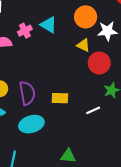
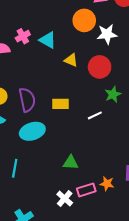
cyan triangle: (49, 25) -> (48, 40), moved
yellow triangle: (83, 45) -> (71, 60), moved

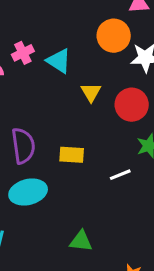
yellow triangle: (71, 60) -> (91, 92), turned 32

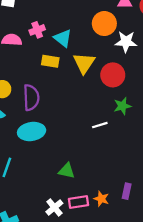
yellow triangle: (91, 92) -> (84, 63), size x1.5
yellow rectangle: (72, 155) -> (50, 61), moved

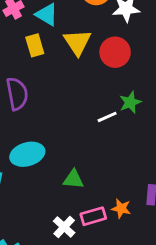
yellow rectangle: (50, 61) -> (35, 45), turned 72
green star: (122, 106) -> (130, 102), moved
cyan ellipse: (32, 131) -> (27, 154), moved

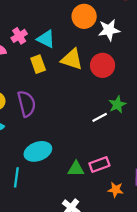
yellow triangle: (77, 42) -> (72, 59), turned -35
pink rectangle: (93, 216) -> (99, 164), moved

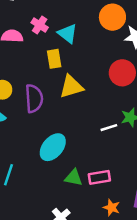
pink cross: (19, 36) -> (40, 25), turned -35
yellow triangle: (72, 59) -> (71, 87), moved, turned -45
cyan ellipse: (38, 151) -> (53, 147), moved, turned -40

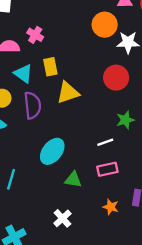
cyan triangle: (68, 34) -> (23, 74), moved
white line: (109, 128) -> (105, 142), moved
pink rectangle: (99, 177) -> (107, 169), moved

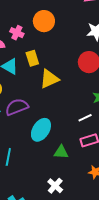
orange circle: (105, 25) -> (44, 21), moved
purple semicircle: (32, 105) -> (17, 107), moved, turned -100

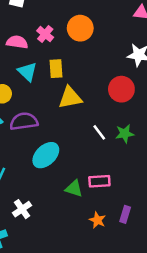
white line: (85, 118) -> (99, 132), moved, turned 64
green triangle: (61, 152) -> (74, 189), moved
white cross: (55, 186) -> (22, 209), moved

